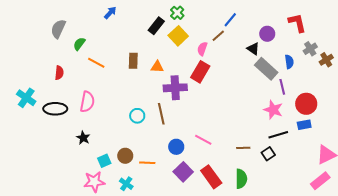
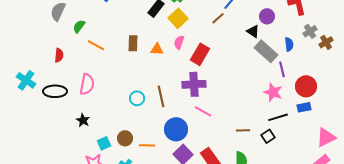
pink semicircle: (202, 49) -> (179, 42), moved
purple cross: (175, 88) -> (194, 84), moved
pink line: (203, 140) -> (203, 111), moved
blue circle: (176, 147) -> (176, 129), size x1.5

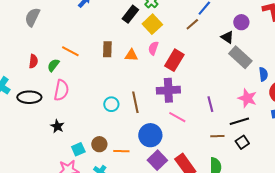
green semicircle: (79, 26) -> (53, 65), moved
blue semicircle: (289, 44) -> (263, 74), moved
purple line: (282, 69) -> (210, 104), moved
black line: (278, 117) -> (239, 121), moved

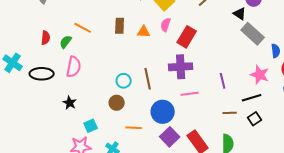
pink line: (177, 117) -> (190, 94), turned -36
brown circle: (99, 144) -> (117, 103), moved

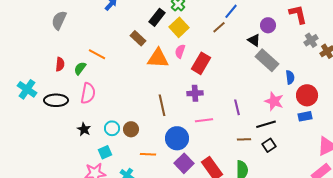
brown rectangle: (120, 26) -> (138, 38), moved, turned -49
orange triangle: (144, 32) -> (158, 58), size x1.6
purple cross: (181, 67) -> (195, 93), size x0.7
cyan circle: (124, 81) -> (112, 128), moved

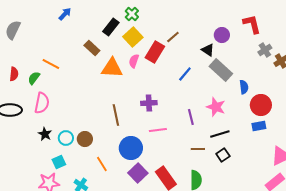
blue line: (231, 11) -> (185, 74), moved
red rectangle: (201, 63) -> (155, 52), moved
pink star: (274, 101) -> (216, 107), moved
black star: (84, 129) -> (45, 134), moved
orange line: (148, 154) -> (102, 164), turned 56

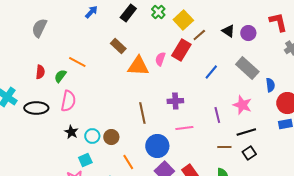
black rectangle: (111, 27) -> (128, 13), moved
yellow square: (133, 37) -> (183, 20), moved
black triangle: (208, 50) -> (228, 31), moved

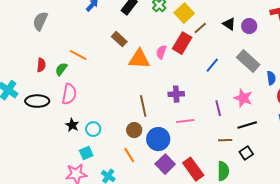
brown circle: (111, 137) -> (134, 130), moved
black square: (249, 153) -> (246, 153), moved

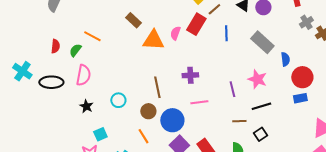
blue line: (212, 65) -> (226, 33), moved, turned -42
cyan circle: (93, 129) -> (118, 100), moved

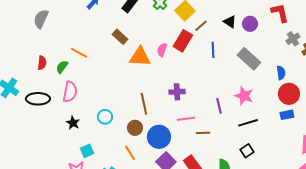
blue semicircle: (285, 59) -> (281, 73), moved
brown line: (239, 121) -> (203, 133), moved

